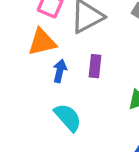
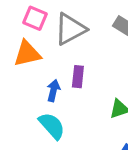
blue arrow: (60, 71) -> (53, 90), moved

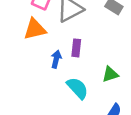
cyan semicircle: (52, 126) -> (78, 88), moved

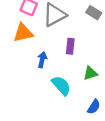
purple rectangle: (76, 48) -> (70, 46), moved

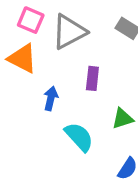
orange triangle: (23, 33) -> (22, 58), turned 40

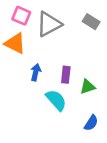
purple rectangle: (92, 78) -> (66, 75), moved

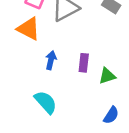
cyan semicircle: (56, 100) -> (46, 102), moved

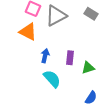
cyan semicircle: (46, 102) -> (52, 79), moved

